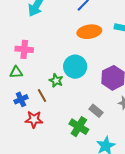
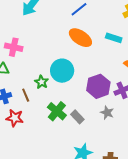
orange ellipse: (89, 32) -> (80, 38), turned 35
green cross: (79, 127) -> (57, 111), moved

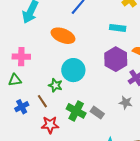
orange ellipse: (80, 38) -> (63, 36), moved
purple hexagon: (98, 86) -> (116, 59), moved
red star: (15, 118) -> (50, 125), moved

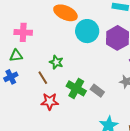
cyan circle: (73, 70) -> (87, 31), moved
blue cross: (22, 107) -> (11, 77), moved

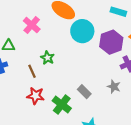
pink cross: (23, 32) -> (32, 25), moved, turned 30
green cross: (76, 88) -> (62, 104), moved

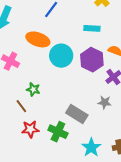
gray rectangle: (84, 92) -> (77, 114), size x1.5

